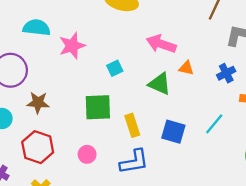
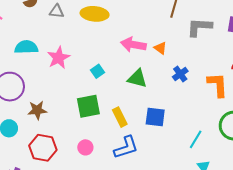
orange triangle: (186, 68) -> (160, 48), moved, turned 32
blue cross: (226, 73) -> (180, 74), moved
cyan line: (214, 124) -> (196, 139), moved

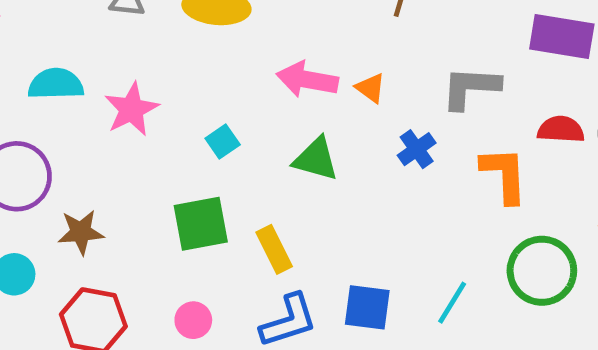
gray L-shape: (199, 27) -> (470, 88), moved
blue square: (155, 117) -> (367, 307), moved

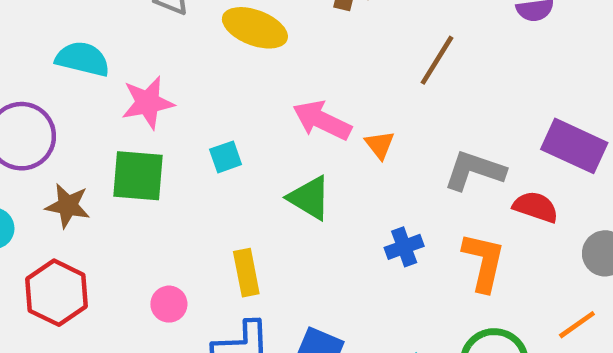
red semicircle: (561, 129) -> (536, 207), moved
blue cross: (417, 149) -> (404, 247), moved
green square: (201, 224) -> (138, 176), moved
pink circle: (193, 320) -> (169, 304), moved

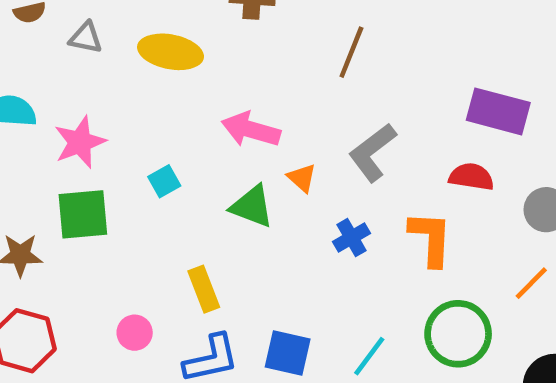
orange triangle: (380, 145) -> (302, 178), moved
gray L-shape: (474, 171) -> (372, 152), moved, turned -46

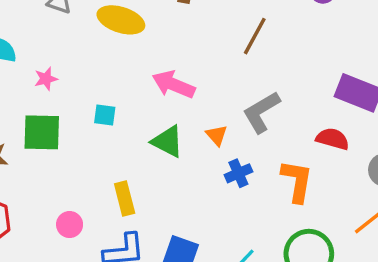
pink star: (80, 142) -> (46, 79), size x0.6
orange triangle: (302, 178) -> (217, 135), moved
cyan square: (164, 181) -> (105, 115), turned 30

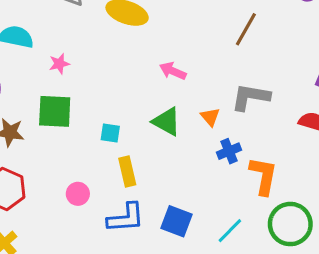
pink arrow: (173, 85) -> (173, 71), size x0.7
gray L-shape: (261, 112) -> (251, 97), turned 39
cyan square: (105, 115) -> (110, 133), moved
orange L-shape: (297, 181) -> (263, 176), moved

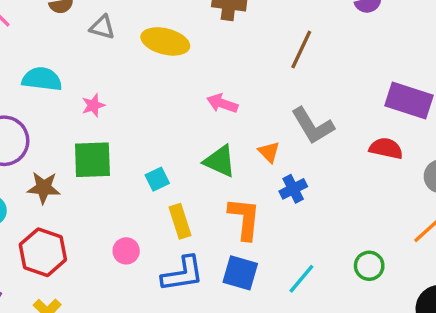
gray L-shape: (251, 97) -> (313, 126), turned -126
cyan square: (110, 133) -> (157, 179), turned -30
orange L-shape: (263, 176) -> (244, 218), moved
green circle: (290, 224) -> (369, 266), size x0.6

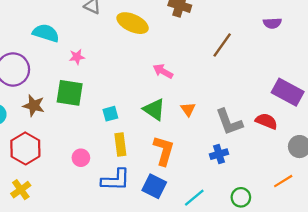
gray L-shape: (313, 126) -> (229, 122), moved
blue cross: (293, 189) -> (219, 154), moved

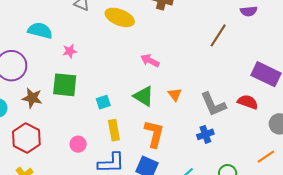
brown line: (222, 45) -> (218, 35), moved

